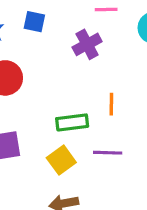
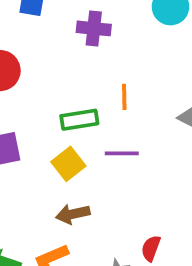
purple cross: (87, 44) -> (94, 28), turned 36

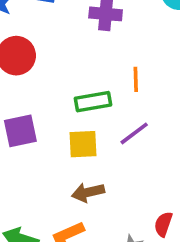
purple line: (122, 153) -> (134, 133), turned -36
yellow square: (68, 164) -> (83, 144), turned 36

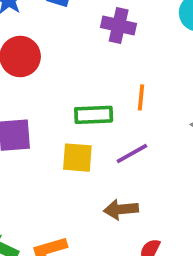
brown arrow: (88, 192) -> (121, 209), moved

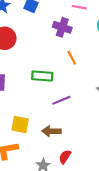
orange line: (141, 97) -> (72, 58), moved, turned -40
yellow square: (77, 158) -> (20, 124), moved

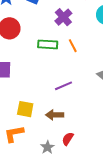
purple cross: (62, 27) -> (63, 17), turned 30
green rectangle: (42, 76) -> (48, 44), moved

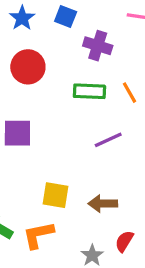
purple cross: (63, 17) -> (98, 46), moved, turned -30
purple line: (64, 86) -> (108, 140), moved

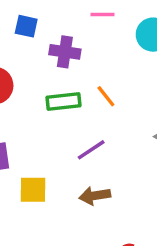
yellow square: (56, 195) -> (33, 190), moved
brown arrow: (103, 204) -> (95, 196), moved

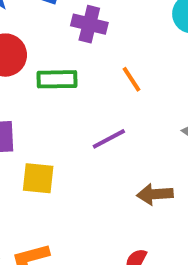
green rectangle: (63, 101) -> (57, 79), moved
brown arrow: (95, 196) -> (155, 194), moved

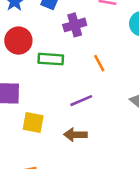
purple cross: (89, 24) -> (75, 25), turned -35
brown arrow: (155, 194) -> (75, 135), moved

